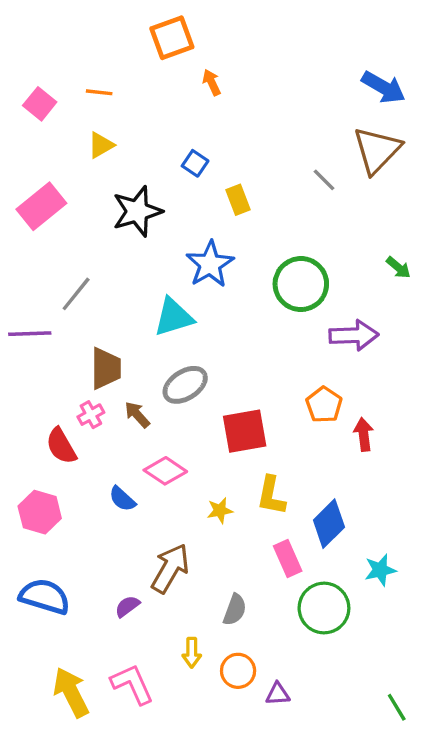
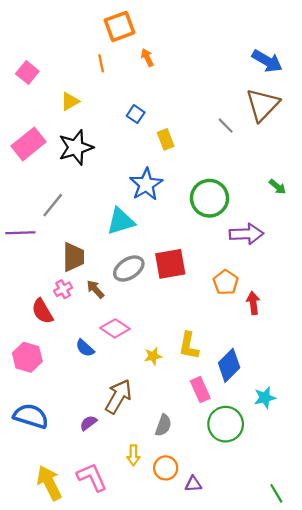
orange line: (99, 92) -> (101, 63), moved, turned 72
black star: (137, 211) -> (76, 147), moved
red square: (245, 431) -> (170, 264), moved

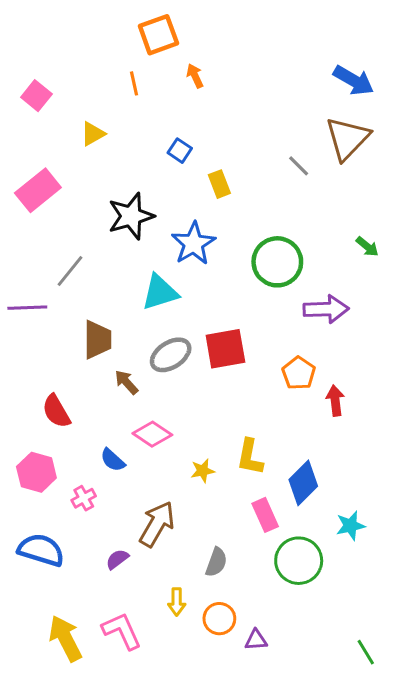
black star: (76, 147) -> (131, 216), moved
pink cross: (63, 289) -> (84, 498), moved

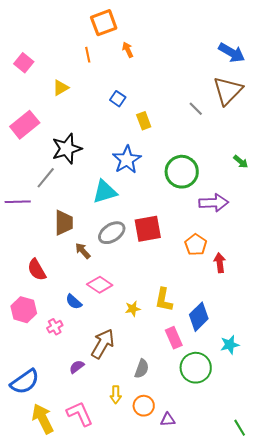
black star: (131, 216) -> (67, 149), moved
blue semicircle: (41, 550) -> (25, 382), moved, turned 128

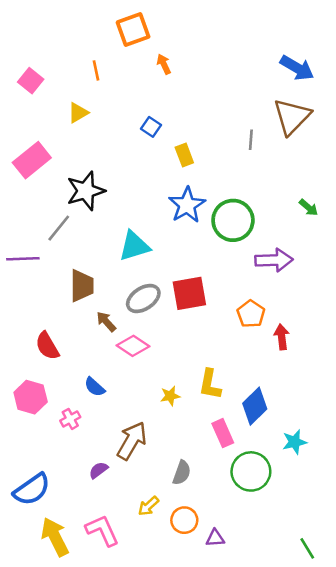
orange line: (88, 55) -> (96, 70), moved
gray line: (196, 109) -> (251, 140), turned 49
blue star: (127, 160) -> (187, 205), moved
pink diamond: (100, 285) -> (133, 346), moved
yellow arrow: (116, 395) -> (148, 506), turned 48

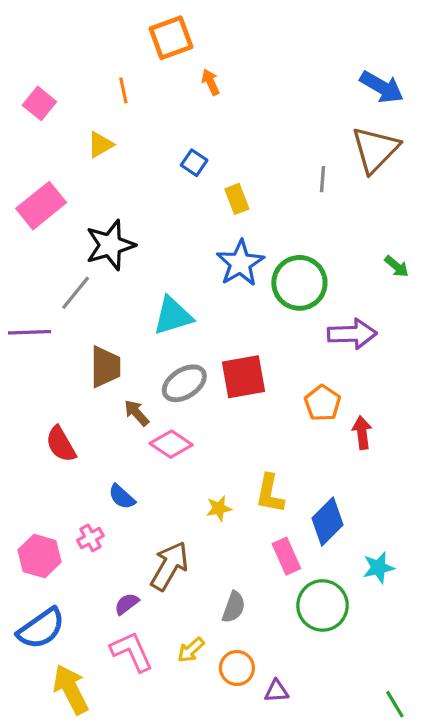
pink hexagon: (31, 397) -> (39, 556), moved
pink L-shape: (102, 530) -> (132, 652), moved

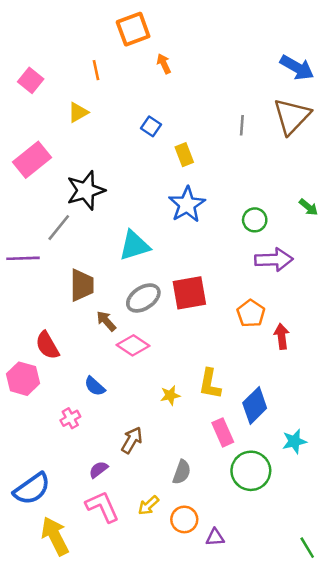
gray line: (323, 179) -> (242, 125), moved
green circle: (299, 283) -> (255, 220), moved, size x0.6
pink hexagon: (39, 556) -> (23, 379), moved
brown arrow: (169, 566) -> (132, 440), size x0.7

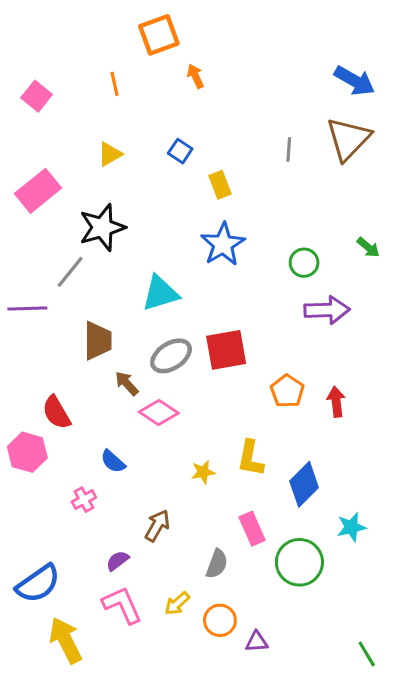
yellow triangle: (78, 112) -> (110, 154), moved
orange pentagon: (251, 313) -> (287, 391), moved
pink rectangle: (223, 432) -> (252, 529), moved

